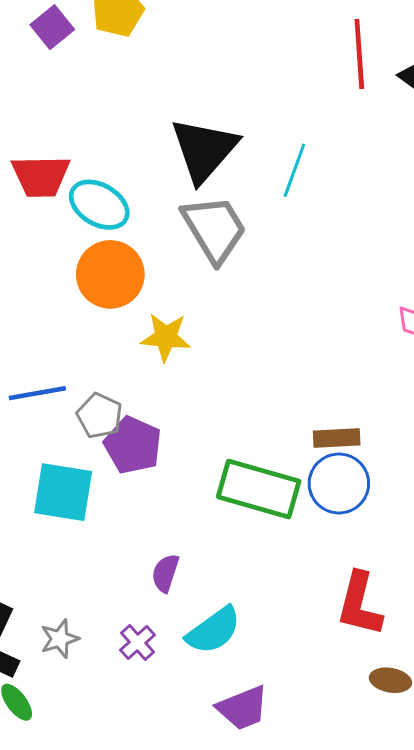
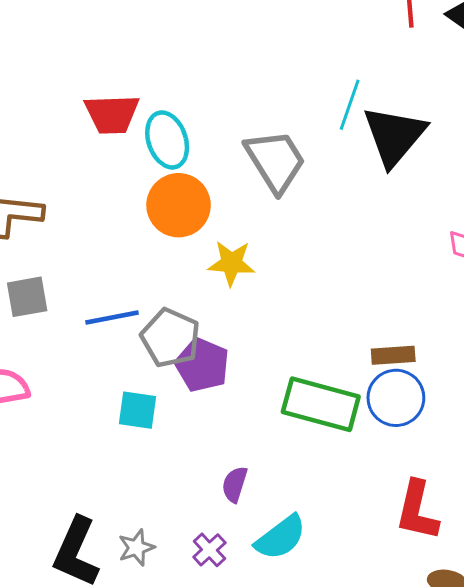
black triangle: (204, 150) -> (394, 136), moved
cyan ellipse: (99, 205) -> (167, 140), turned 42
gray pentagon: (99, 416) -> (170, 338), size x1.4
cyan square: (63, 492) -> (137, 410), size x0.7

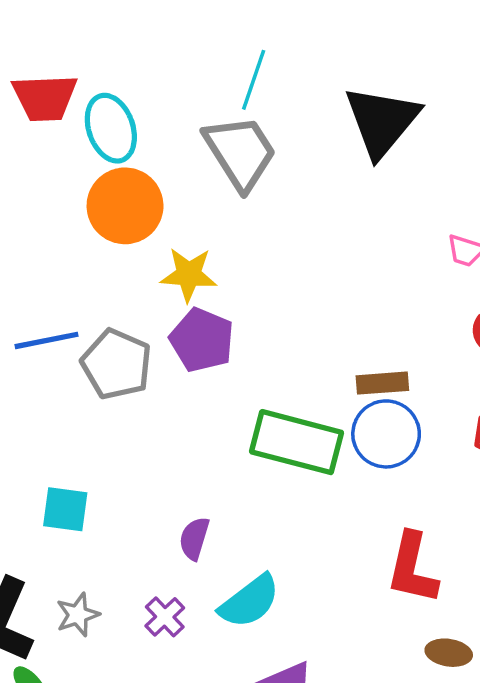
cyan line: (350, 105) -> (254, 80), moved
purple pentagon: (202, 365) -> (202, 340), moved
cyan square: (137, 410) -> (65, 509), moved

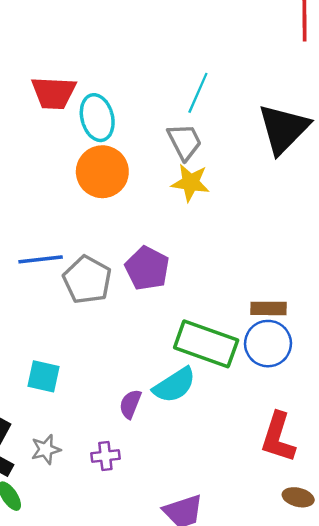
gray trapezoid: (240, 152) -> (185, 142), size x0.7
yellow star: (189, 275) -> (190, 183), moved
cyan semicircle: (250, 601) -> (174, 385), moved
purple cross: (165, 617) -> (105, 456), turned 32

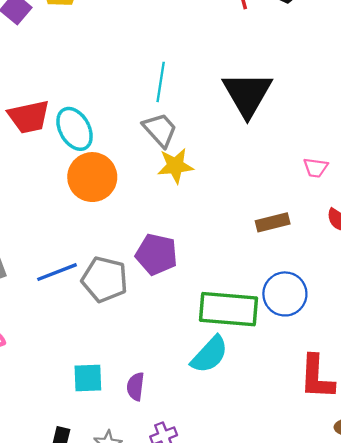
brown rectangle: (268, 308) -> (273, 222), moved
purple semicircle: (130, 404) -> (136, 387), moved

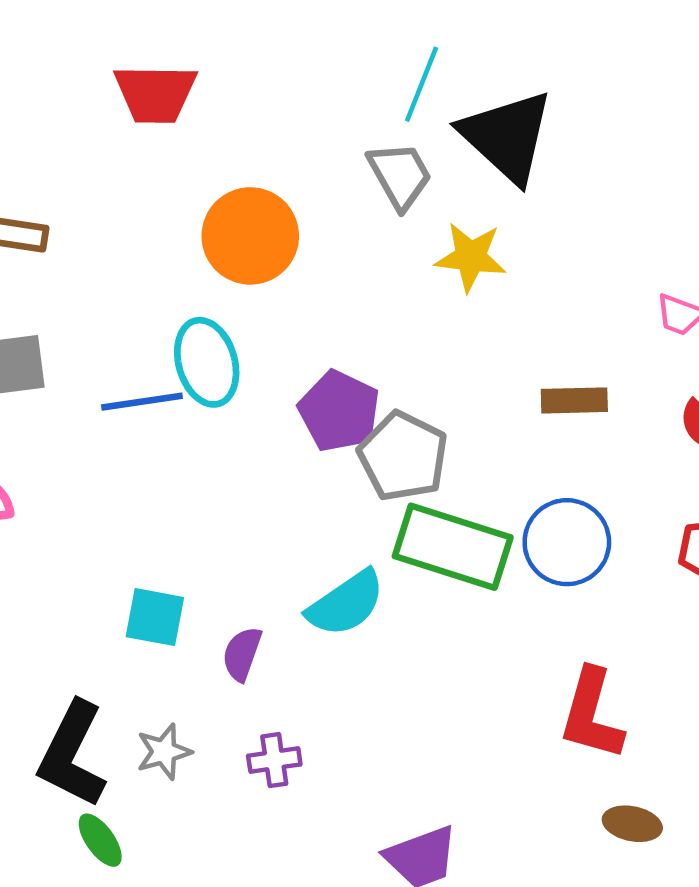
black triangle: (247, 94) -> (507, 136), moved, turned -30
cyan ellipse: (75, 129) -> (207, 362), moved
yellow star: (175, 166) -> (471, 257), moved
gray pentagon: (105, 279) -> (403, 456), moved
cyan semicircle: (210, 355) -> (346, 603), moved

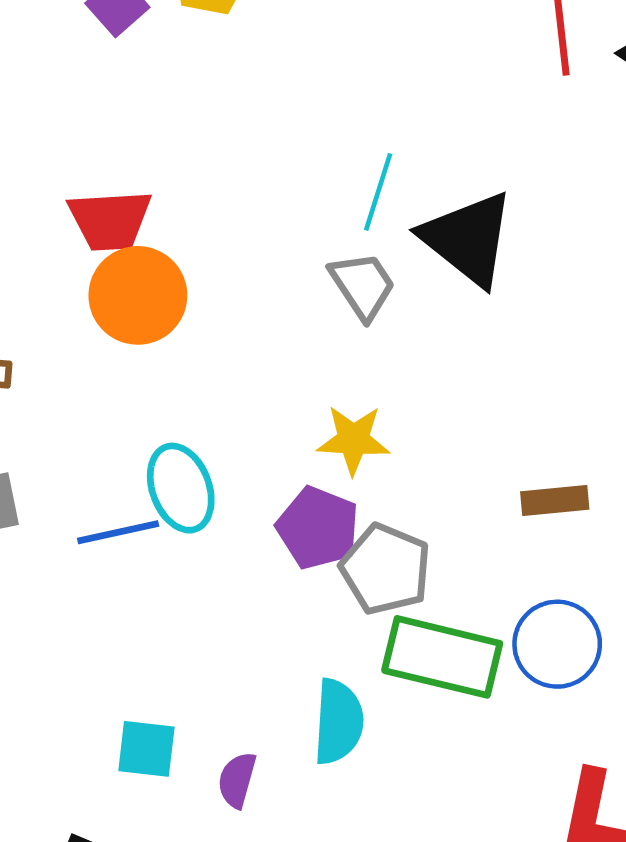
orange circle: (250, 236) -> (138, 295), moved
yellow star: (471, 257) -> (353, 440), moved
cyan semicircle: (346, 603) -> (338, 722), turned -48

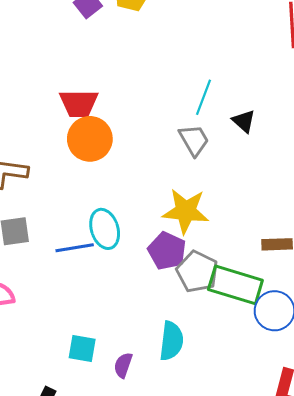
black triangle: (468, 239) -> (244, 121), size x0.5
yellow star: (353, 440) -> (186, 211), size x1.4
green rectangle: (442, 657) -> (235, 285), moved

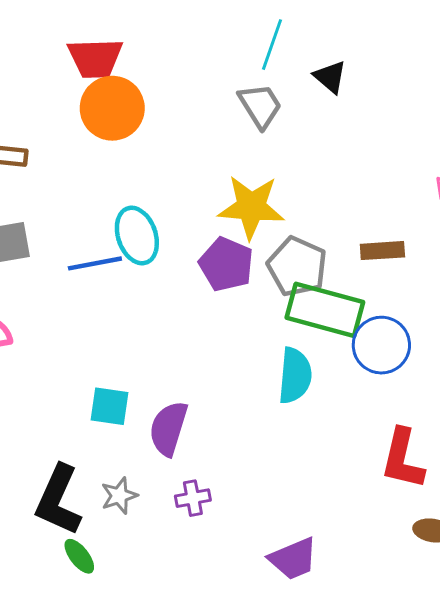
gray pentagon: (197, 272) -> (297, 266), moved
cyan semicircle: (171, 341) -> (295, 376), moved
purple semicircle: (123, 365) -> (168, 428), size x1.5

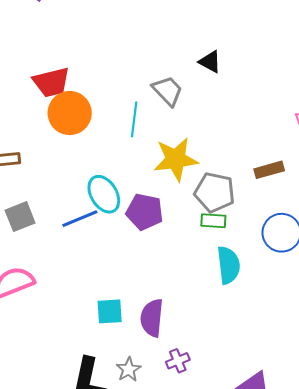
cyan line: (272, 45) -> (134, 119), moved
purple pentagon: (226, 264) -> (145, 212), moved
green rectangle: (325, 310) -> (213, 221), moved, size x0.5

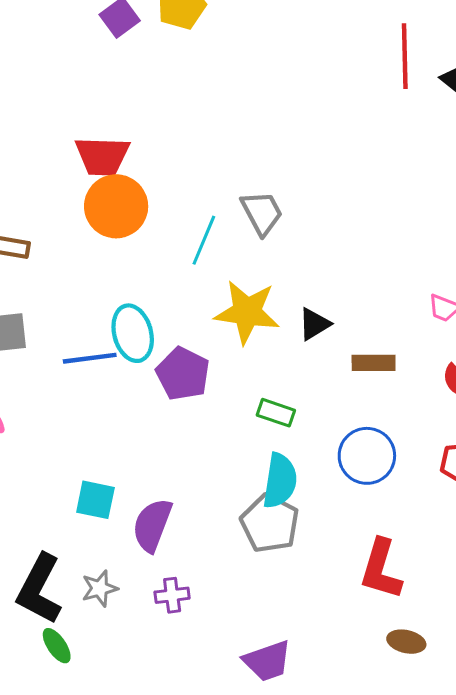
black triangle: (210, 62) -> (314, 324), moved, turned 45
gray pentagon: (215, 192) -> (270, 523), moved

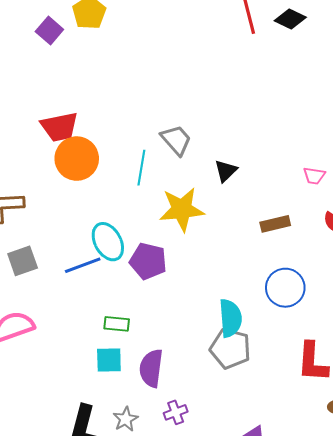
black triangle: (314, 324) -> (226, 171), moved
green rectangle: (276, 413) -> (117, 324), moved

